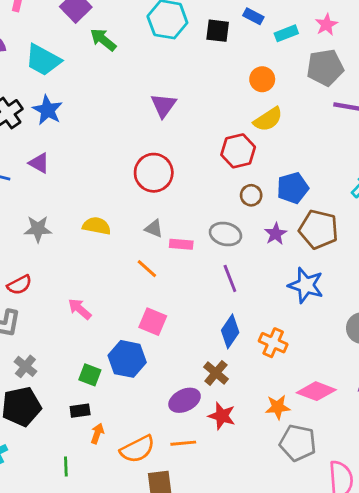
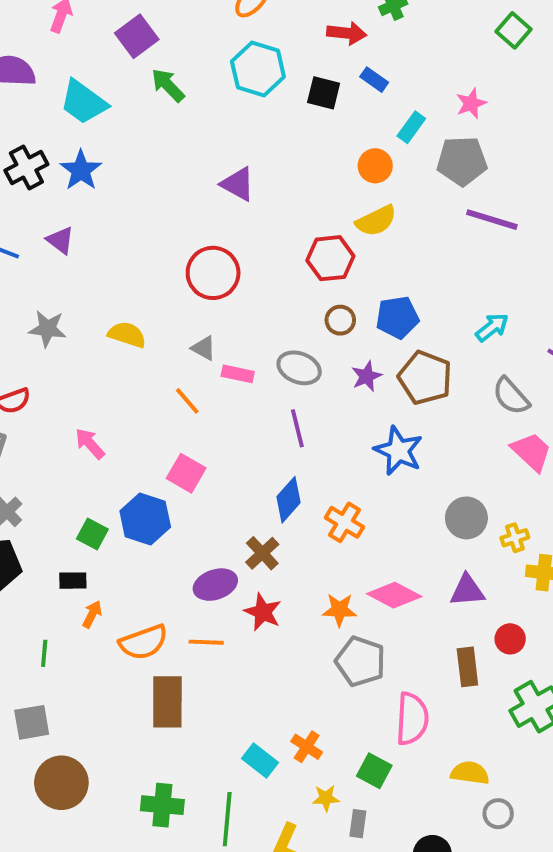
cyan rectangle: (286, 33) -> (411, 127), moved, turned -40
purple triangle: (163, 105) -> (238, 184), turned -44

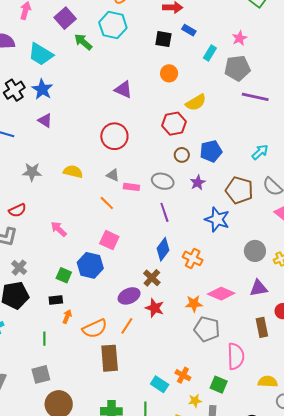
cyan hexagon: (258, 69) -> (113, 25), moved
orange circle: (375, 166) -> (169, 73), moved
purple triangle: (60, 240) -> (45, 120), moved
brown pentagon: (425, 378) -> (239, 190), moved
orange line: (206, 642) -> (127, 326), turned -54

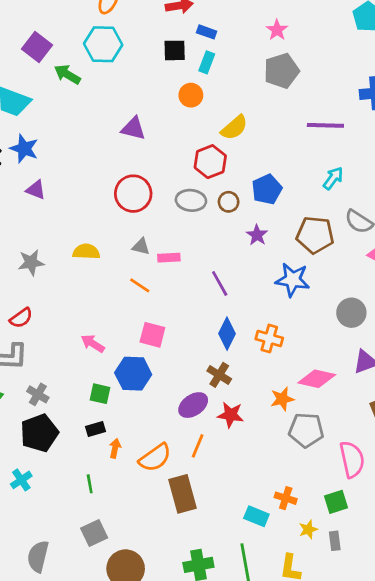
cyan rectangle: (210, 53) -> (207, 62), moved
purple line: (255, 97) -> (325, 125), moved
gray ellipse: (163, 181) -> (191, 200), moved
pink arrow: (59, 229) -> (93, 343), moved
green square: (219, 385) -> (336, 502), turned -30

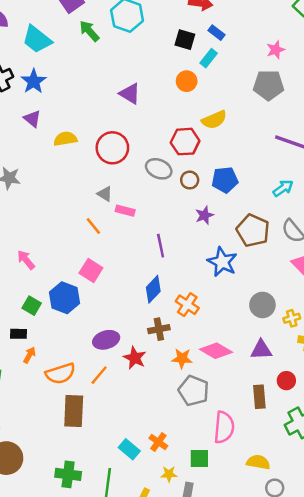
yellow semicircle: (86, 252) -> (65, 139), moved, turned -30
pink arrow: (93, 343) -> (26, 260), moved
brown cross: (219, 375) -> (159, 329), moved, turned 30

